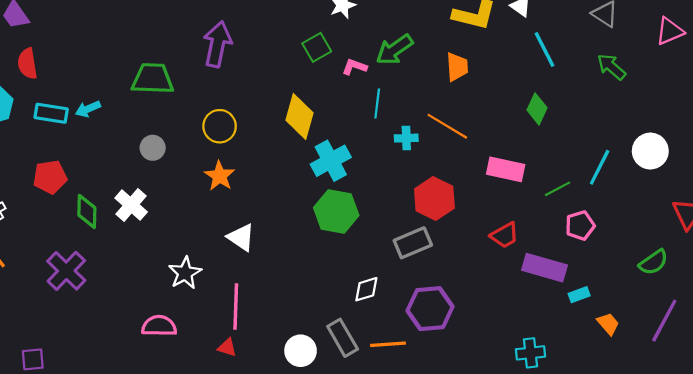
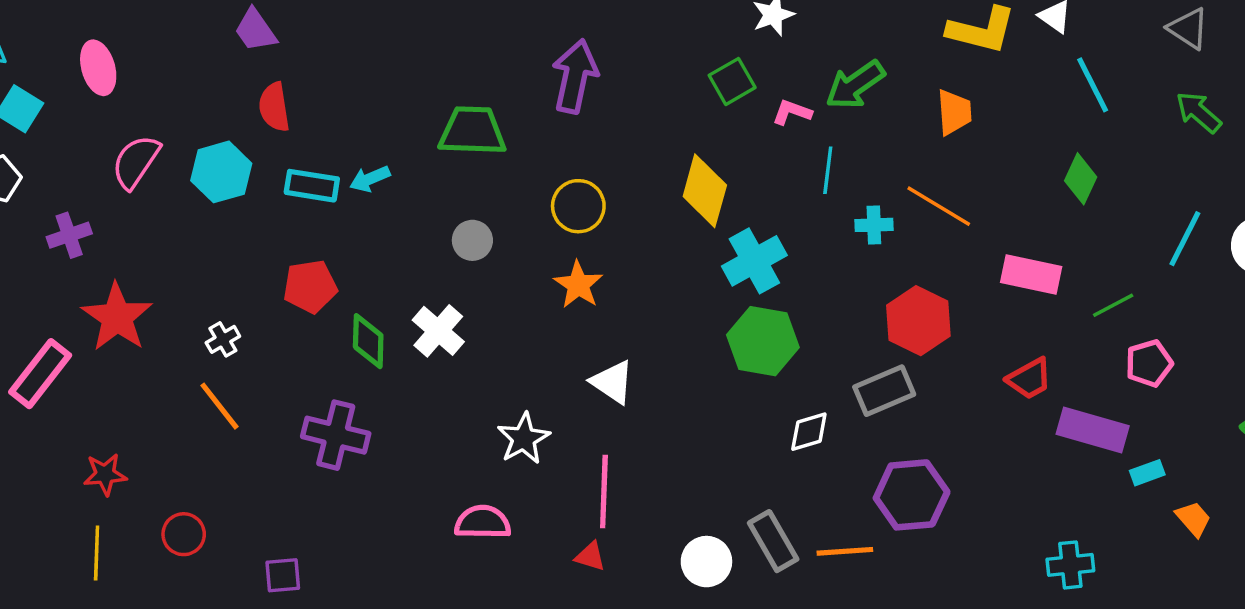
cyan line: (600, 167) -> (1185, 239), moved
purple cross: (66, 271) -> (336, 435), turned -30
white diamond: (366, 289) -> (809, 432), moved

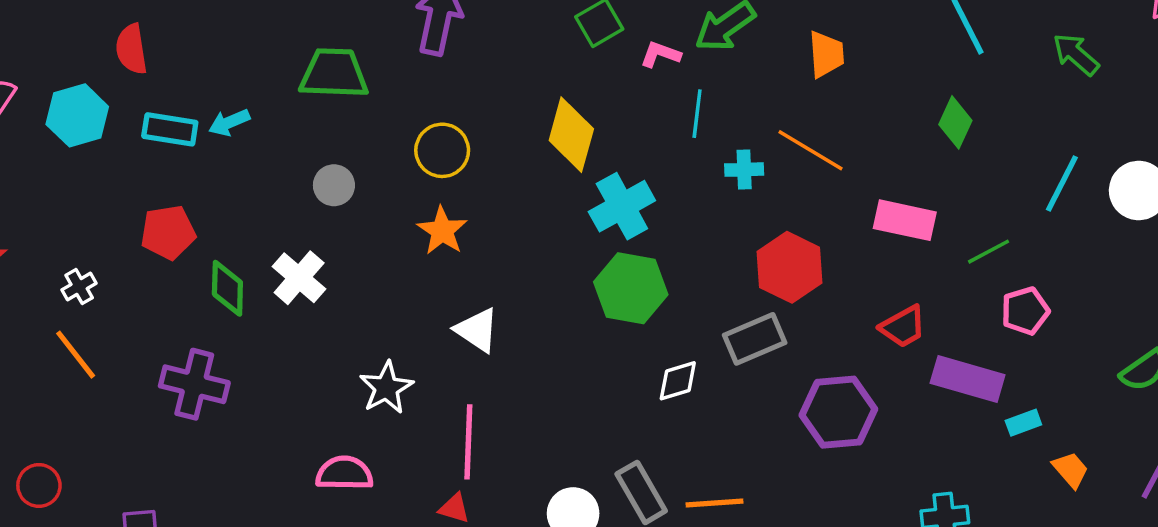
purple hexagon: (912, 495) -> (838, 412), moved

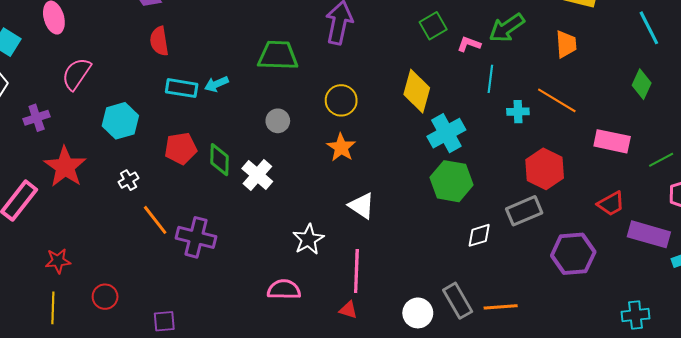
cyan hexagon: (77, 115) -> (120, 121), moved
green diamond: (227, 288) -> (220, 160), moved
orange line: (76, 355) -> (155, 220), moved

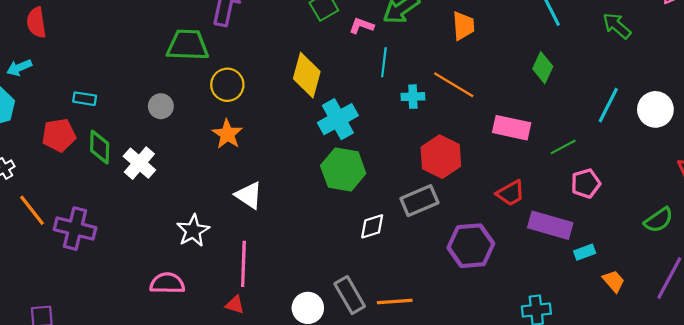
green trapezoid: (278, 55) -> (188, 45), moved
cyan arrow: (216, 84) -> (19, 68), moved
cyan rectangle: (182, 88) -> (85, 99), moved, size x0.7

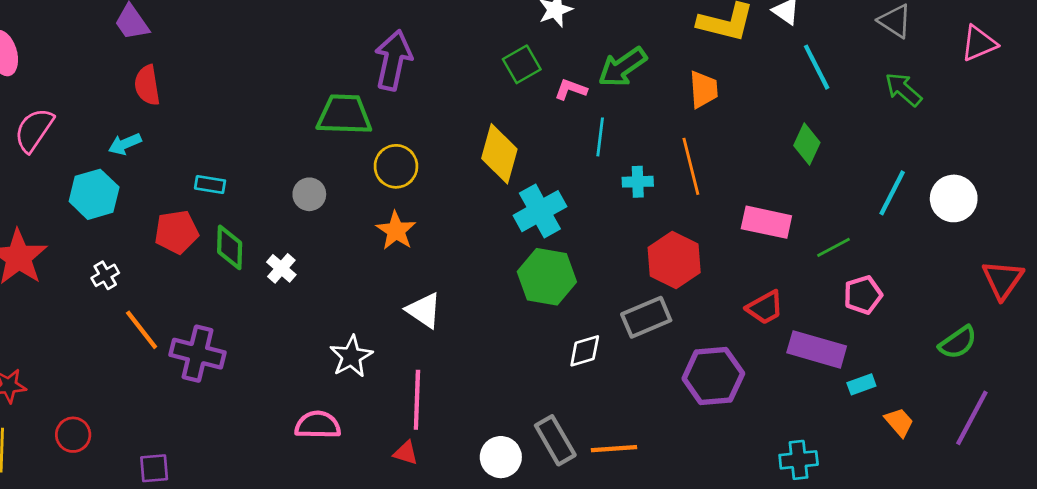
orange line: (454, 85) -> (691, 166), turned 45
white cross: (139, 163) -> (281, 268), size x0.7

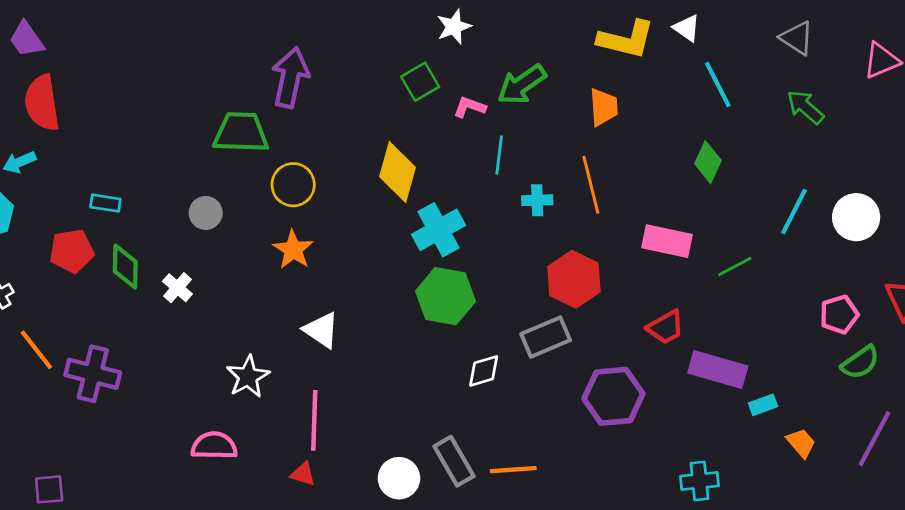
red semicircle: (147, 85) -> (42, 103), size x1.4
pink pentagon: (863, 295) -> (839, 314), moved

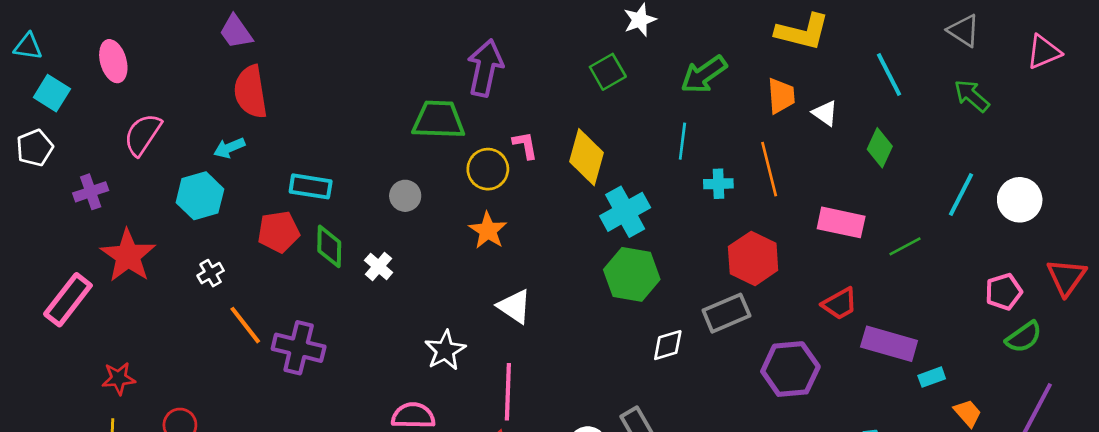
white triangle: (687, 28) -> (825, 113), moved
pink L-shape: (470, 107) -> (525, 145), moved, turned 60
cyan rectangle: (105, 203) -> (311, 186), size x1.4

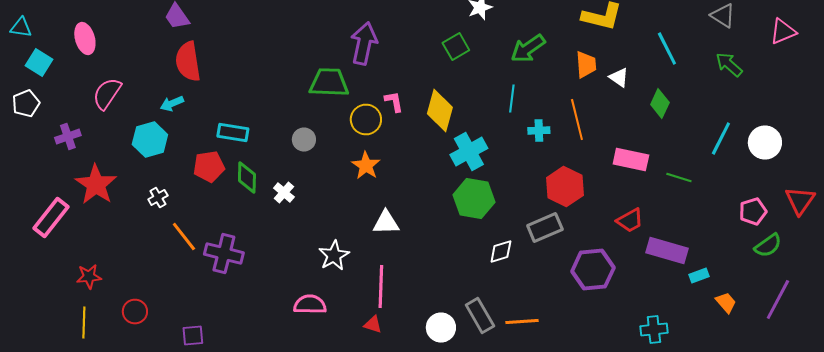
green line: (905, 246) -> (679, 178), turned 45
white triangle: (514, 306) -> (386, 222), turned -36

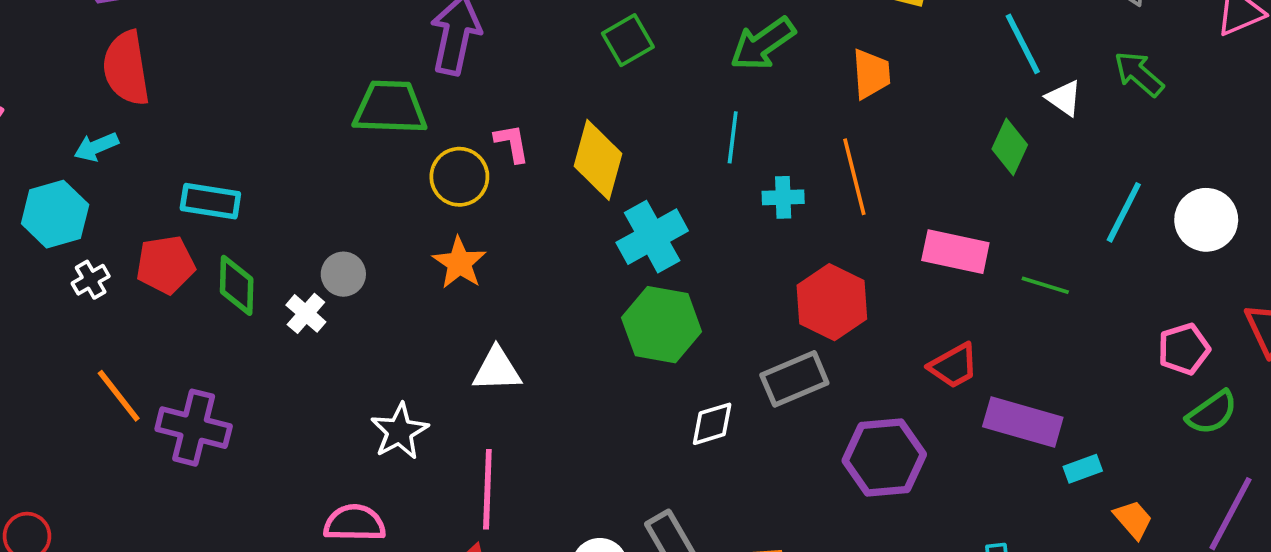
white triangle: (619, 78) -> (1064, 98), moved
gray circle: (304, 140) -> (343, 274), moved
white cross: (158, 198) -> (91, 280), moved

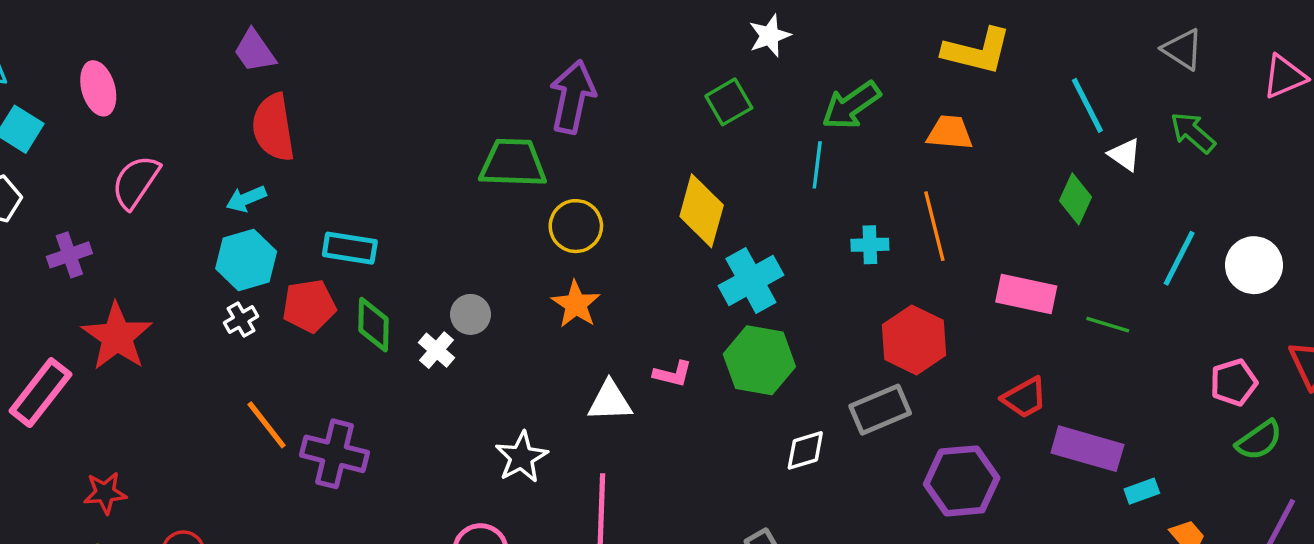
orange trapezoid: (871, 74) -> (950, 133), turned -81
cyan line: (733, 137) -> (817, 165), moved
pink L-shape: (512, 143) -> (673, 374), moved, turned 114
cyan hexagon: (55, 214) -> (246, 260), moved

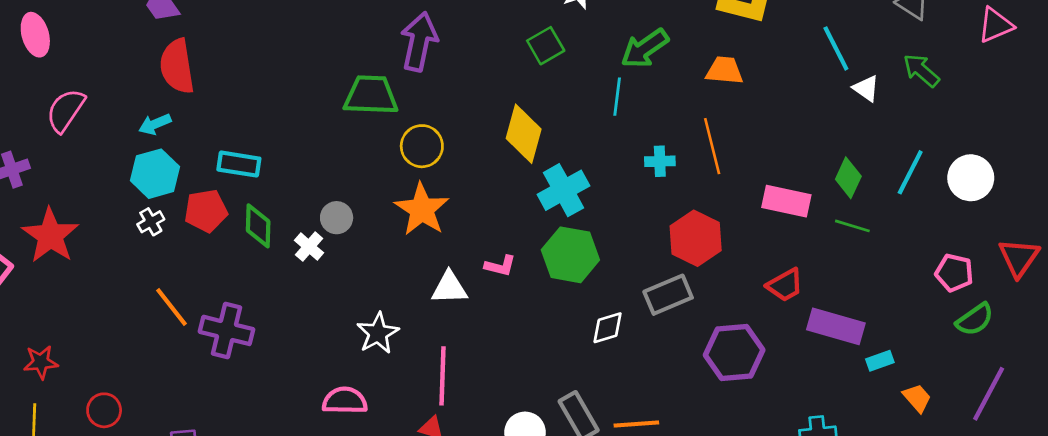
green diamond: (1076, 199) -> (848, 178), moved
orange star: (576, 304) -> (422, 209), size x1.4
pink pentagon: (1234, 382) -> (954, 273), turned 30

